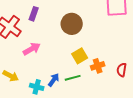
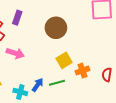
pink arrow: (32, 49) -> (15, 53), turned 48

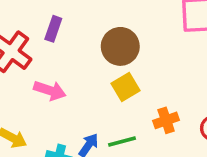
yellow square: (64, 60) -> (126, 87), moved

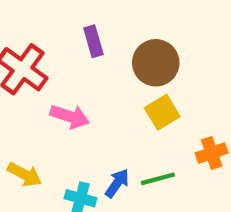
purple rectangle: (53, 29) -> (93, 41), moved, turned -35

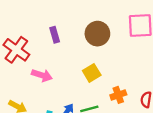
brown circle: (156, 63) -> (97, 34), moved

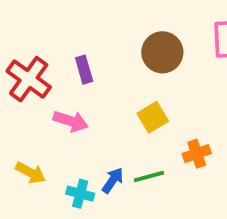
purple rectangle: (55, 35) -> (84, 70), moved

